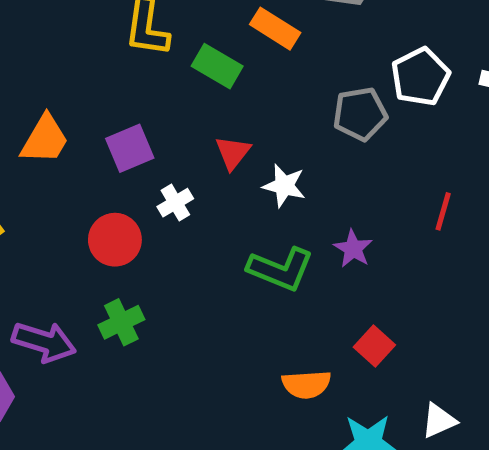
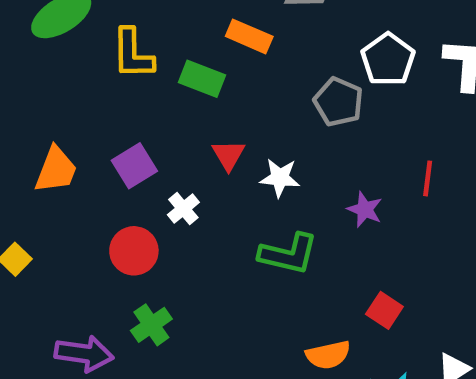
gray pentagon: (360, 114) -> (338, 102), turned -30
purple star: (353, 249) -> (365, 209), moved

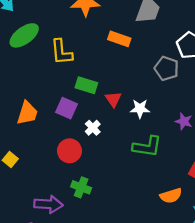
green rectangle: (202, 79) -> (86, 85), moved
purple square: (134, 166) -> (67, 108), turned -30
green cross: (151, 325) -> (81, 187), turned -30

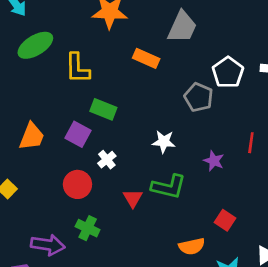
red triangle: (113, 99) -> (133, 198), moved

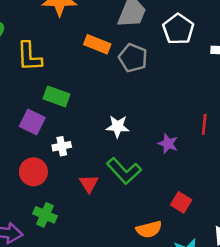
white pentagon: (228, 72) -> (178, 29), moved
gray pentagon: (199, 97) -> (133, 58), moved
white cross: (107, 160) -> (62, 146), turned 30
green L-shape: (169, 187) -> (124, 171), turned 36

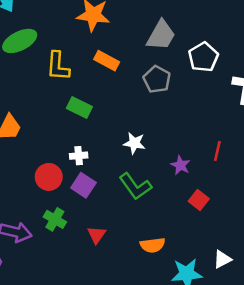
orange rectangle: (97, 44) -> (107, 61), moved
purple square: (32, 122) -> (83, 185), moved
red triangle: (89, 184) -> (97, 235), moved
red square: (181, 202) -> (199, 200), moved

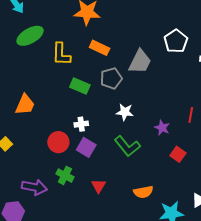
gray trapezoid: (161, 35) -> (140, 62), moved
gray pentagon: (157, 79) -> (111, 78), moved, turned 30

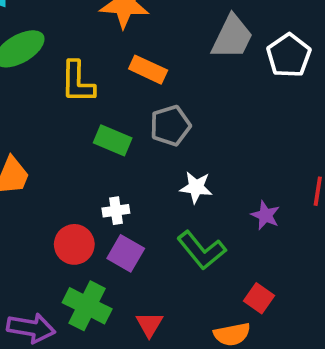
gray trapezoid: (140, 62) -> (232, 37), moved
red square: (178, 154) -> (259, 298), moved
green cross: (65, 175) -> (87, 306), size x1.4

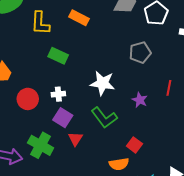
gray pentagon: (170, 126) -> (140, 53), moved
white star: (196, 187) -> (103, 83), size x1.4
red circle: (74, 244) -> (28, 99), moved
red triangle: (149, 324) -> (75, 139), moved

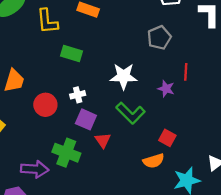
red line: (169, 88) -> (186, 72), moved

